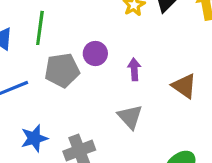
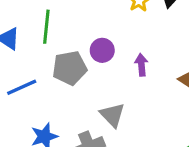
gray triangle: (130, 117) -> (112, 115), moved

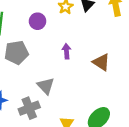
purple circle: (102, 50) -> (38, 21), moved

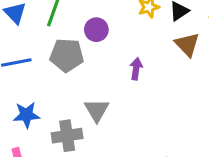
purple circle: (38, 21) -> (96, 30), moved
brown triangle: (101, 62) -> (187, 45), moved

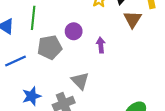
purple circle: (96, 30) -> (74, 31), moved
brown triangle: (187, 45) -> (133, 19), turned 30

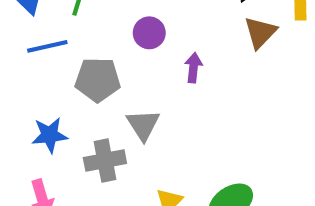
gray pentagon: (50, 47) -> (98, 80), moved
blue line: (16, 61) -> (47, 46), moved

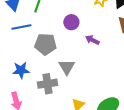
purple arrow: (193, 68) -> (92, 40), turned -72

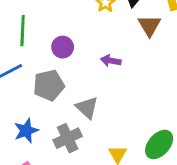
purple circle: (71, 22) -> (63, 47), moved

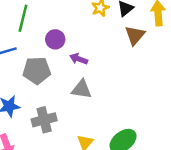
purple arrow: (111, 61) -> (79, 59), moved
gray triangle: (87, 108) -> (82, 89), moved, turned -45

